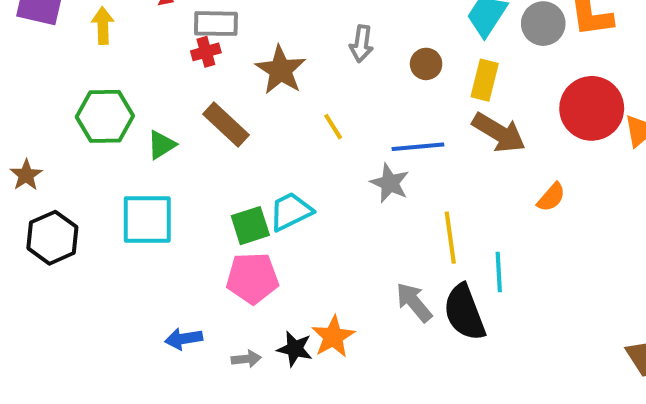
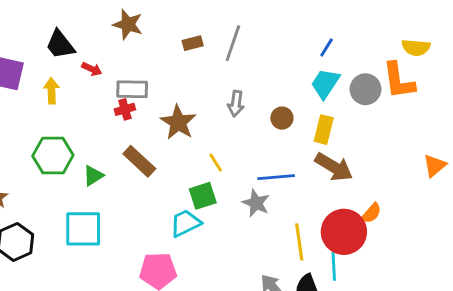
red circle: (592, 108) -> (344, 232), moved
green square: (250, 226) -> (203, 196), moved

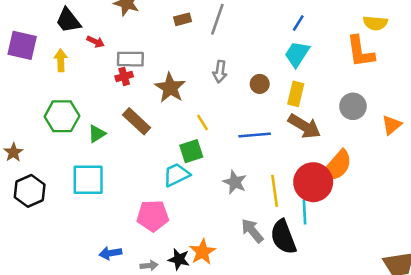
gray circle: (365, 89) -> (353, 106), moved
gray star: (256, 203) -> (235, 182), moved
orange semicircle: (371, 213) -> (337, 166), size x1.8

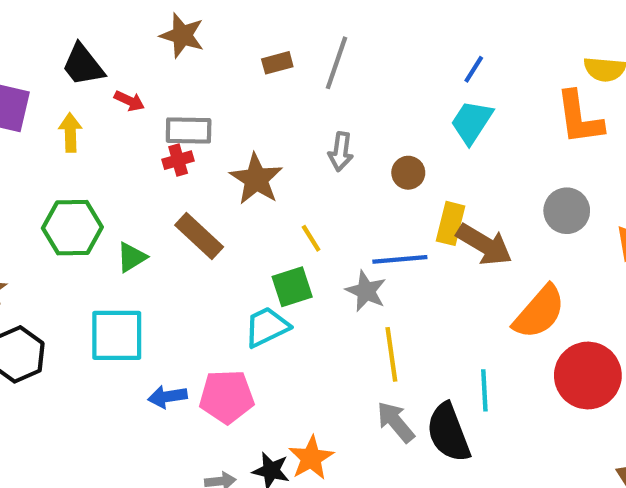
yellow rectangle: (296, 94) -> (451, 223), moved
gray star: (235, 182) -> (366, 291), moved
red circle: (313, 182) -> (588, 376), moved
yellow line: (275, 191) -> (391, 354), moved
blue arrow: (110, 253) -> (167, 397), moved

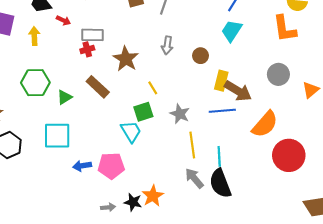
blue line: (400, 259) -> (222, 111), moved
cyan trapezoid: (267, 327) -> (131, 131), turned 85
cyan line: (484, 390) -> (219, 156), moved

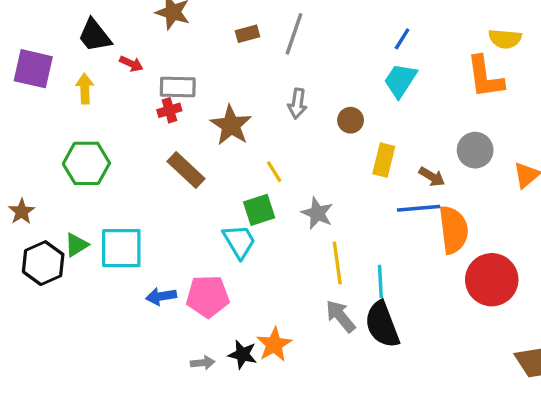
brown arrow: (238, 91) -> (432, 177), moved, size x0.6
green triangle: (64, 97) -> (76, 245), moved
blue line: (222, 111) -> (419, 208), moved
orange semicircle: (265, 124) -> (454, 230), turned -48

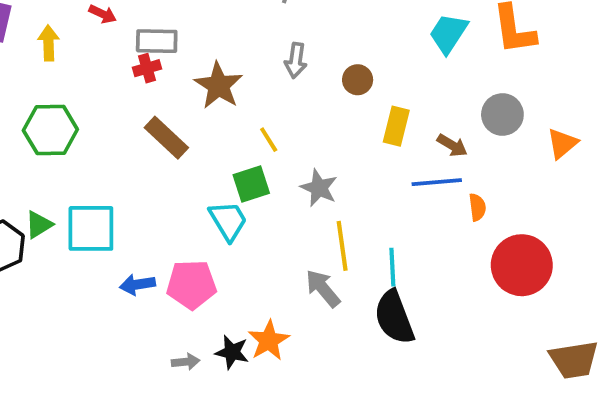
cyan trapezoid: (400, 80) -> (448, 33), moved
orange semicircle: (454, 230) -> (477, 207), size x0.5
gray arrow: (341, 316) -> (323, 288), moved

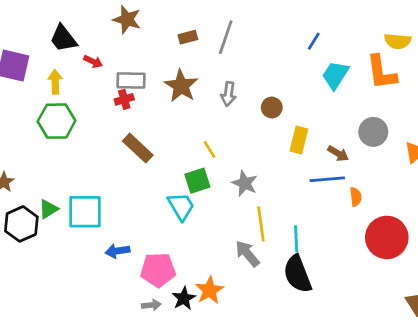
brown star: (218, 86) -> (181, 86), moved
green hexagon: (50, 130) -> (57, 121), moved
pink pentagon: (191, 284) -> (158, 270), moved
black star: (232, 352) -> (184, 298), turned 30

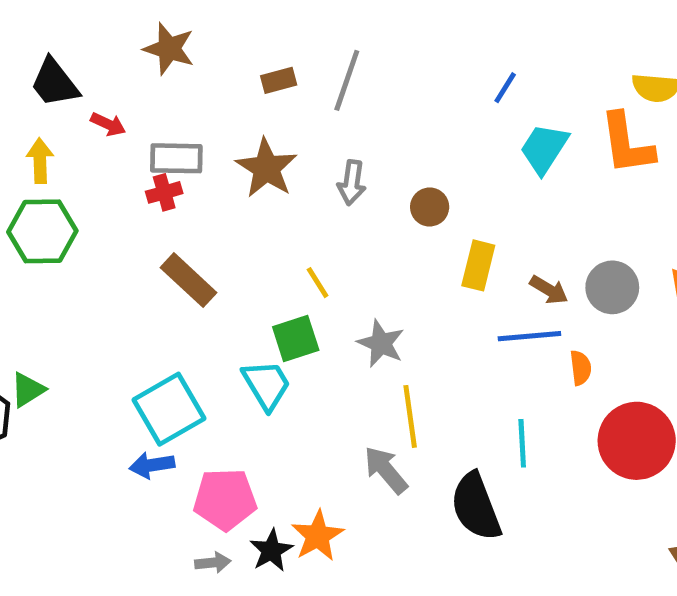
gray circle: (373, 132) -> (612, 287), moved
cyan square: (85, 212) -> (169, 409), moved, turned -30
cyan line: (296, 239) -> (522, 443), moved

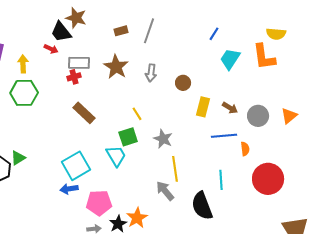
black trapezoid: (55, 83) -> (61, 32), moved
brown arrow: (549, 290) -> (230, 108), moved

